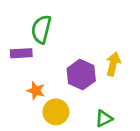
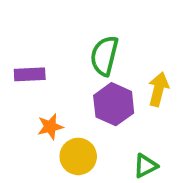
green semicircle: (41, 29) -> (104, 56), moved
orange star: (36, 91) -> (50, 127), turned -30

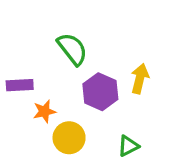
green semicircle: (104, 56) -> (72, 49), moved, turned 128
purple rectangle: (30, 74) -> (20, 85), moved

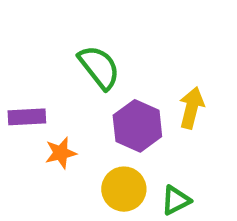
yellow circle: (69, 138) -> (124, 189), moved

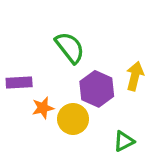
yellow circle: (124, 189) -> (73, 119), moved

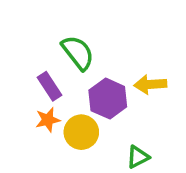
yellow arrow: (135, 76) -> (150, 84), turned -108
purple rectangle: (19, 82) -> (49, 86), moved, turned 60

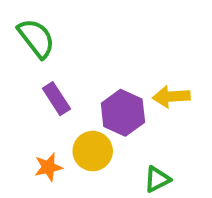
green semicircle: (78, 53) -> (36, 38), moved
orange star: (48, 120) -> (48, 167), moved

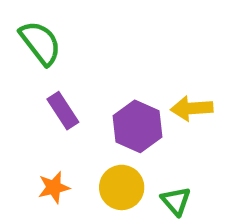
yellow circle: (93, 151) -> (122, 187), moved
green triangle: (157, 179) -> (176, 201), turned -44

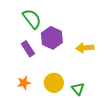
green semicircle: (40, 43) -> (32, 19), moved
purple hexagon: (137, 126) -> (52, 38), moved

